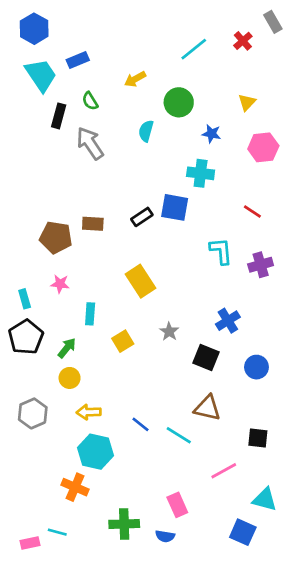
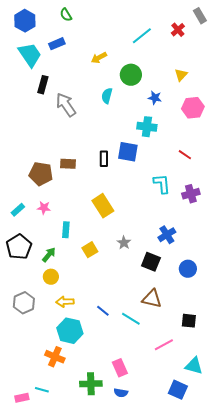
green semicircle: (90, 101) -> (66, 15), moved
black rectangle: (142, 217) -> (104, 159), turned -56
cyan rectangle: (25, 299) -> (18, 210), moved, turned 64
pink rectangle: (177, 505) -> (120, 368), moved

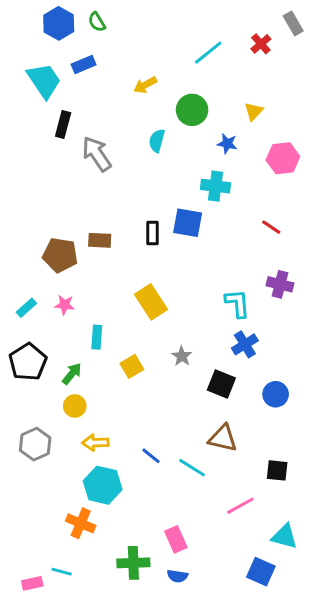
blue hexagon: (25, 21) -> (59, 23), moved
yellow triangle: (181, 75) -> (254, 111), moved
cyan L-shape: (162, 184) -> (237, 303), moved
purple cross: (191, 194) -> (280, 284), turned 30

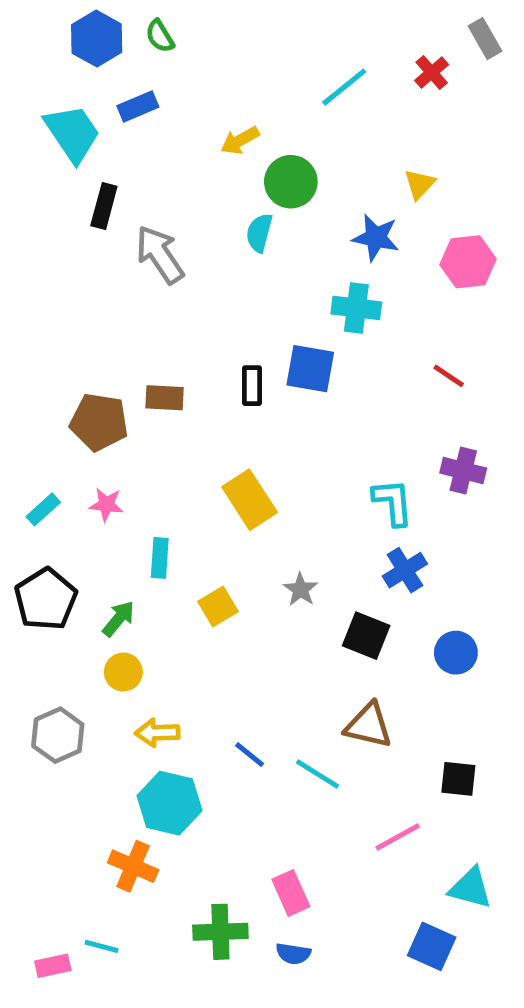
green circle: (192, 110) -> (291, 182), moved
blue star: (227, 144) -> (376, 238), size x1.4

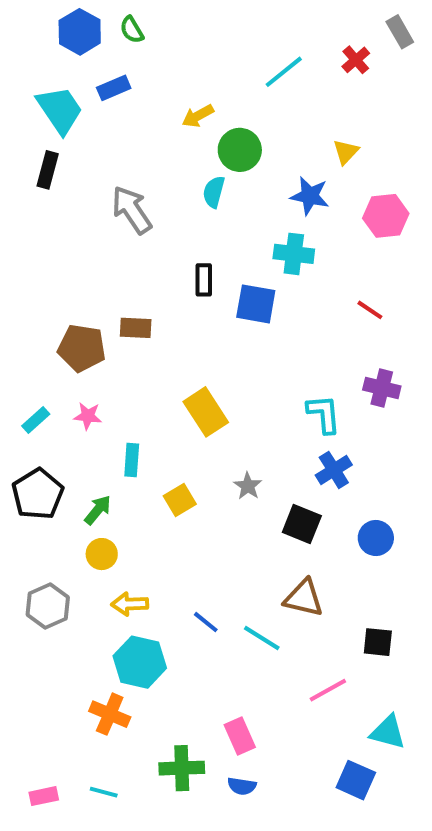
black rectangle: (104, 206) -> (48, 170), moved
black rectangle: (252, 386) -> (204, 280), moved
cyan line: (102, 946) -> (104, 792), moved

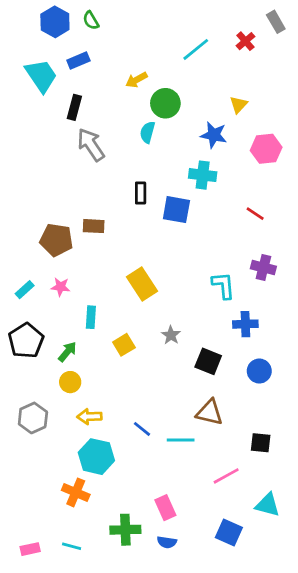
black rectangle: (48, 170) -> (74, 107), moved
blue cross: (334, 470) -> (245, 324), moved, turned 30
cyan line: (262, 638) -> (181, 440), turned -32
blue square: (356, 780) -> (229, 532), moved

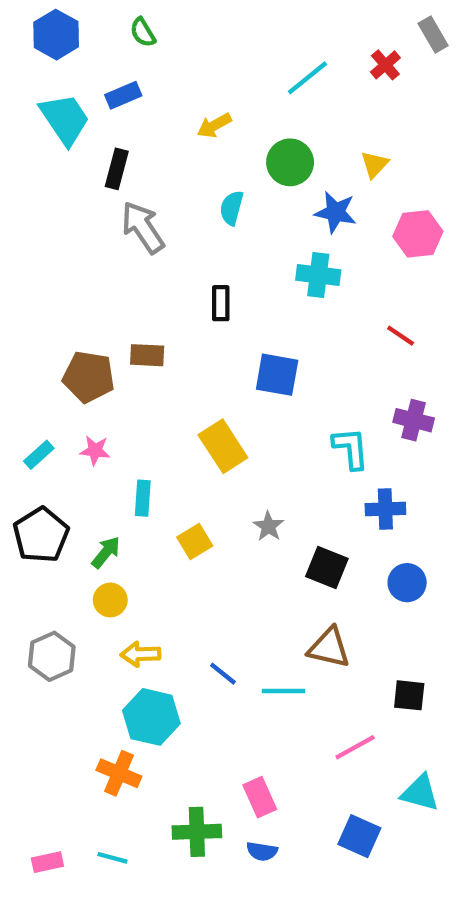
blue hexagon: (55, 22) -> (56, 35), moved
green circle: (165, 103) -> (290, 162), moved
blue square: (176, 210) -> (277, 375), moved

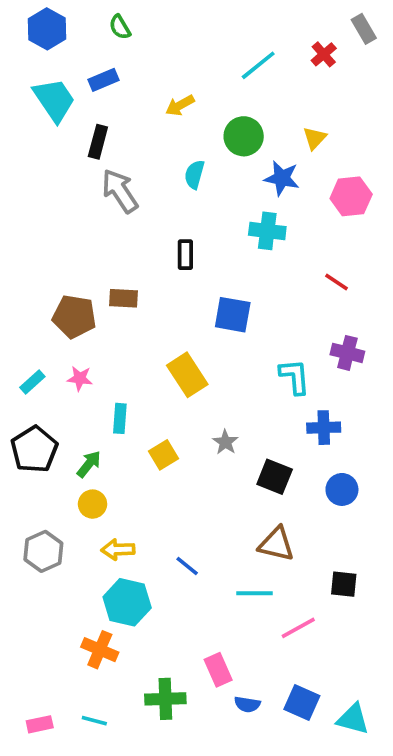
cyan line: (284, 691) -> (255, 593), moved
cyan triangle: (420, 793) -> (353, 719), moved
blue semicircle: (262, 851) -> (247, 704), moved

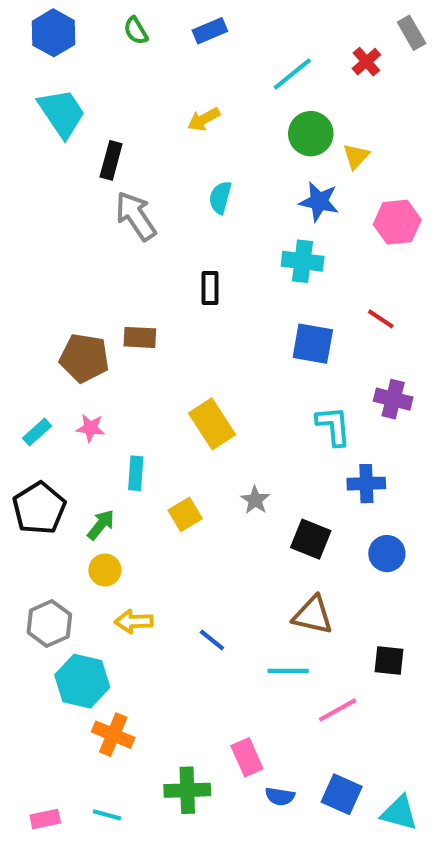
blue rectangle: (103, 80) -> (210, 31), moved
green circle: (244, 136) -> (311, 134), moved
blue square: (233, 315) -> (313, 344), moved
cyan hexagon: (127, 602) -> (82, 681), moved

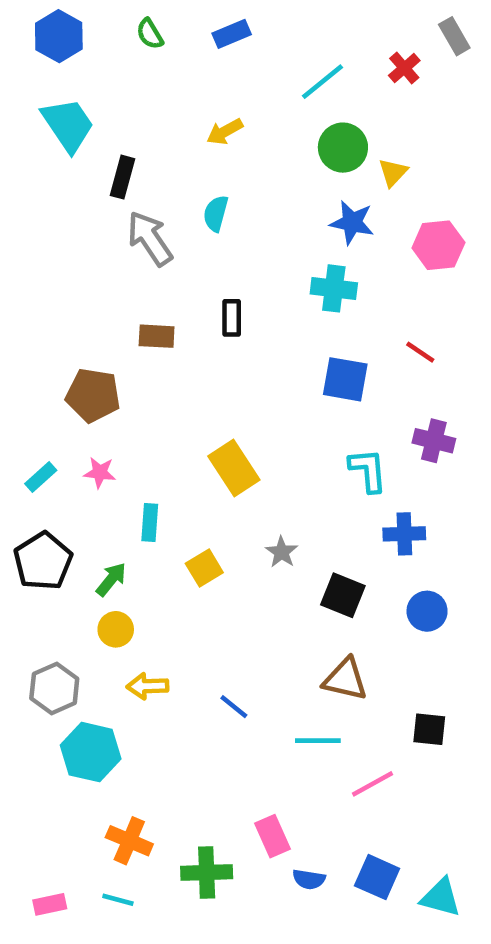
cyan semicircle: (220, 197) -> (216, 213), moved
brown rectangle: (140, 337) -> (157, 336), moved
orange cross: (113, 735) -> (129, 841), moved

